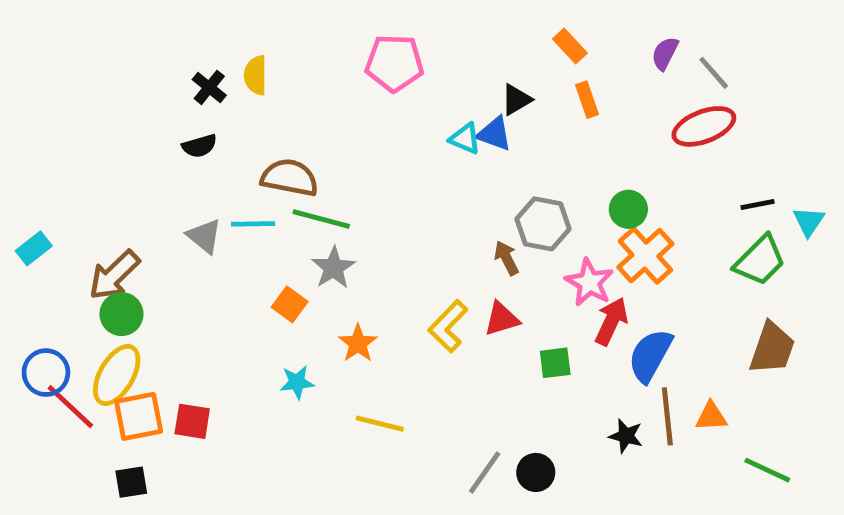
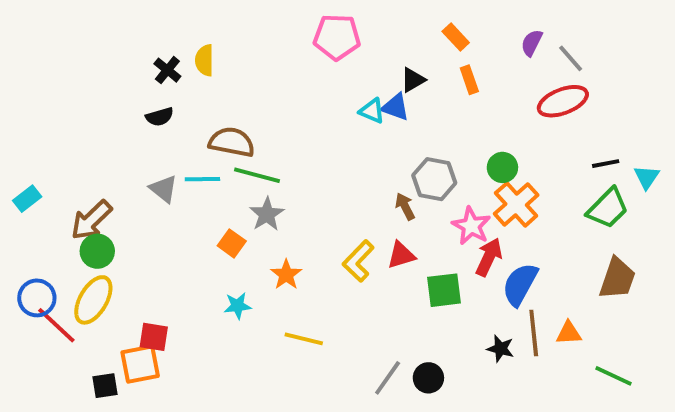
pink pentagon: (394, 63) -> (337, 37), moved
green square: (555, 363) -> (444, 290), size x1.4
orange square: (139, 416) -> (140, 364), moved

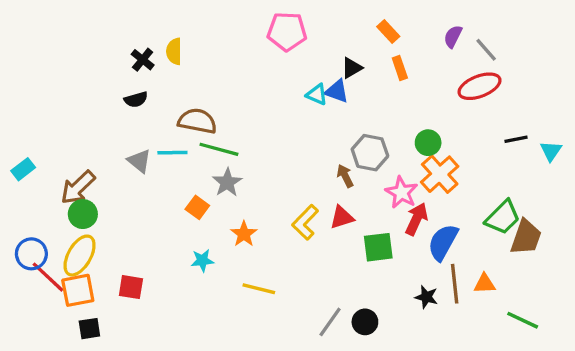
green trapezoid: (608, 208) -> (503, 217), moved
orange square: (140, 364) -> (78, 290), moved

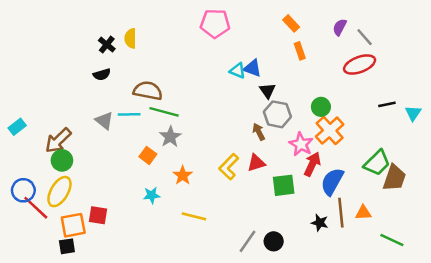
black triangle: (352, 68) -> (267, 91), moved, turned -35
orange square: (78, 290) -> (73, 225), moved

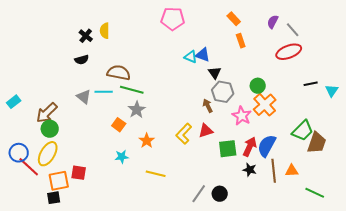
red arrow: (312, 164) -> (250, 147), moved
black star: (320, 223) -> (250, 170), moved

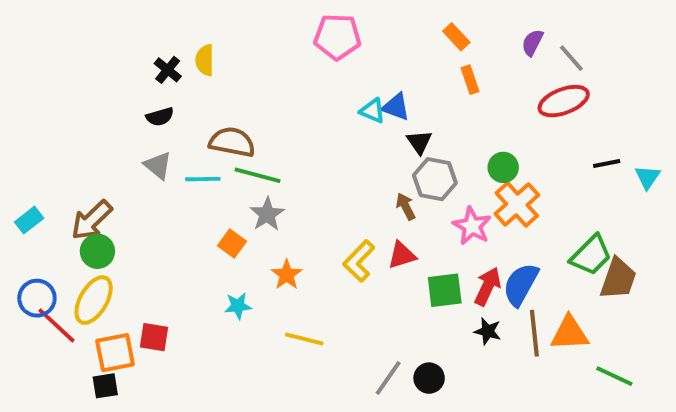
gray triangle: (84, 97) -> (158, 165), moved
cyan rectangle: (14, 102) -> (29, 220), moved
orange triangle: (292, 171) -> (569, 333), size x1.5

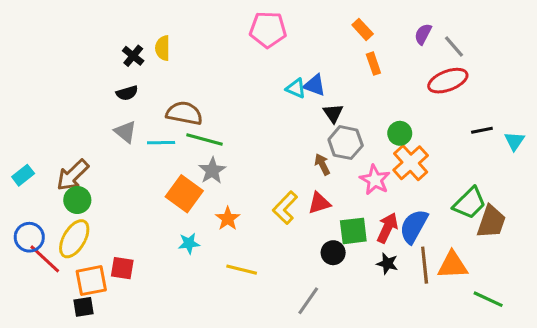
orange square: (232, 243) -> (184, 194), size x1.6
black circle: (429, 378) -> (333, 253), moved

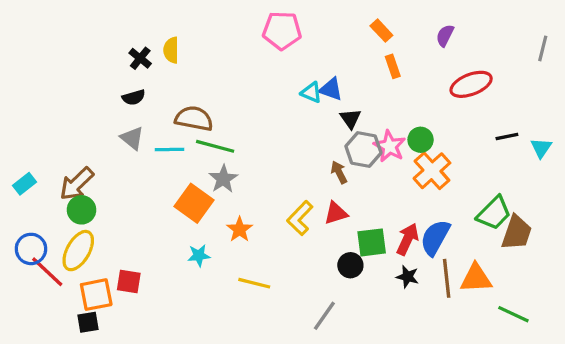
gray line: (454, 47) -> (543, 48), moved, turned 55
pink star: (375, 180) -> (390, 146), moved

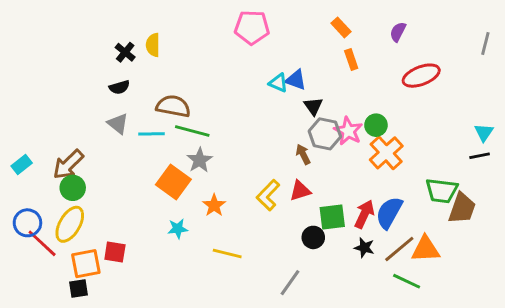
black line: (507, 136) -> (480, 156), moved
green trapezoid: (494, 213) -> (442, 191), turned 52
brown line: (447, 278) -> (399, 249), turned 56
green line: (513, 314) -> (407, 281), moved

